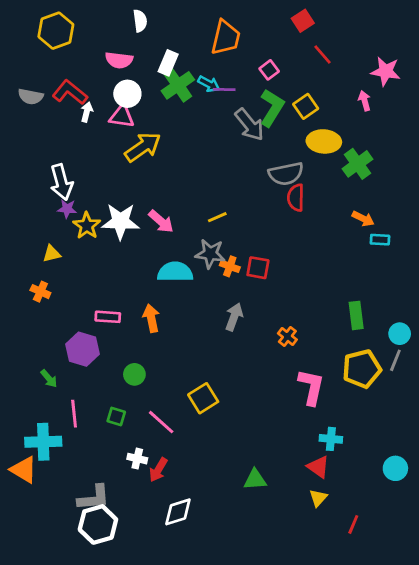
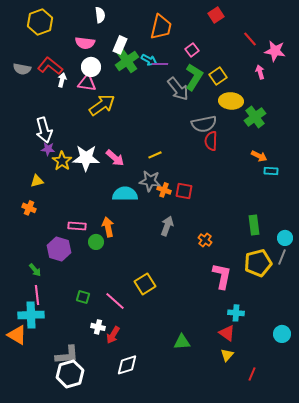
red line: (322, 54) -> (250, 39), moved
green circle: (134, 374) -> (96, 242), moved
pink line: (74, 414) -> (37, 295), moved

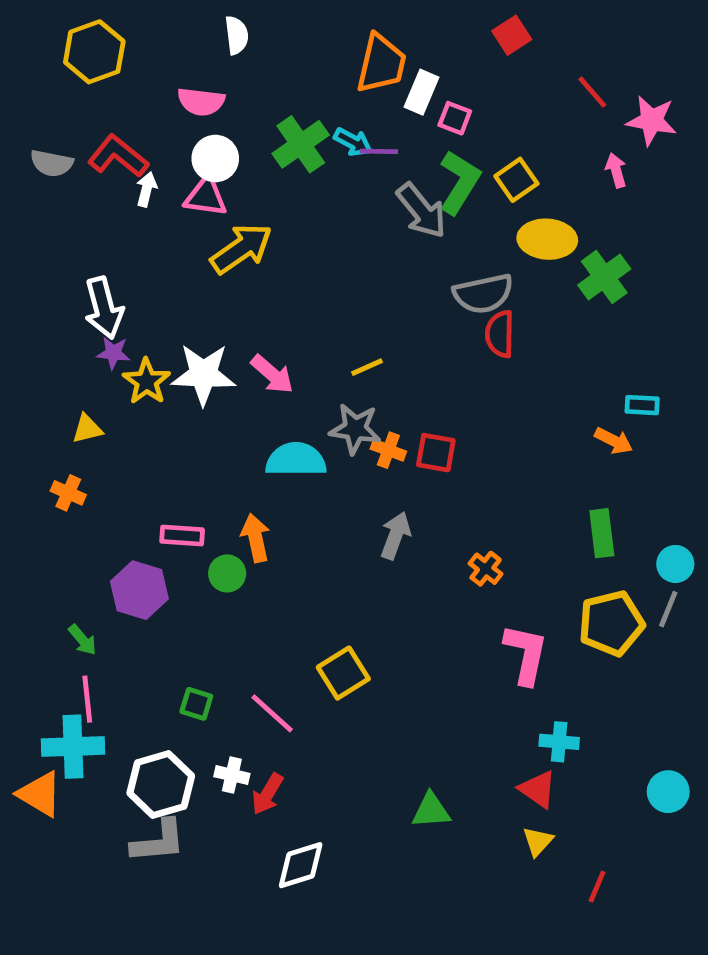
white rectangle: (120, 45) -> (422, 92), moved
pink square: (192, 50) -> (455, 118), turned -32
orange arrow: (259, 156) -> (614, 441), moved
white hexagon: (70, 374) -> (161, 785), moved

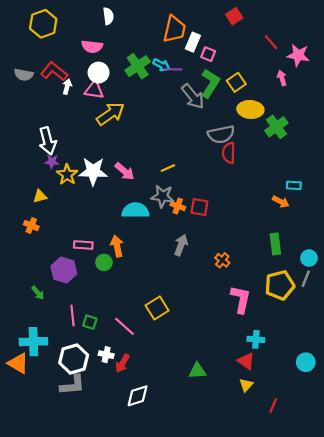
pink line: (87, 699) -> (72, 316), moved

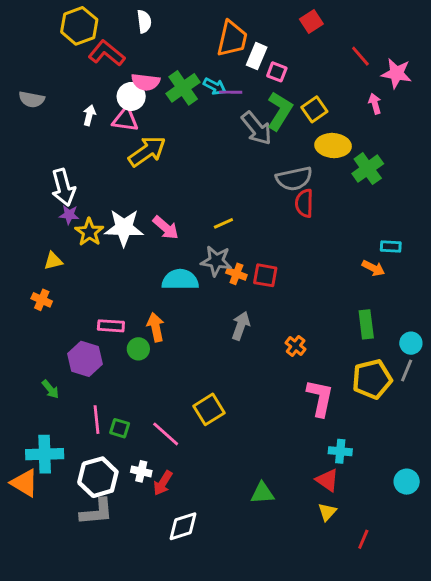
yellow hexagon: (43, 24) -> (79, 26), moved
pink semicircle: (92, 47) -> (146, 82), moved
red L-shape: (54, 71) -> (107, 53), moved

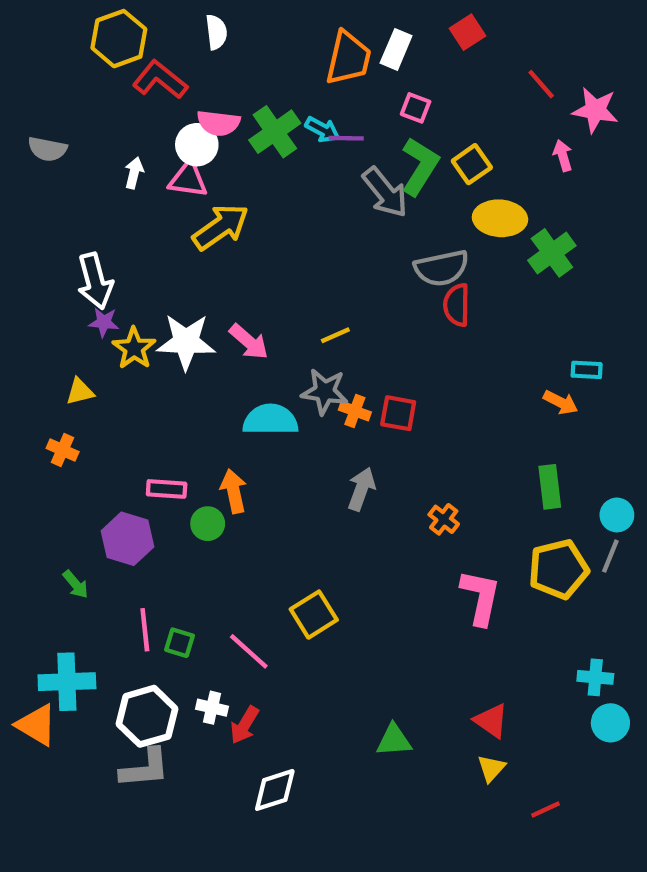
white rectangle: (257, 56) -> (396, 49), moved
cyan cross: (340, 451) -> (595, 677), moved
red line: (363, 539) -> (545, 809), turned 42

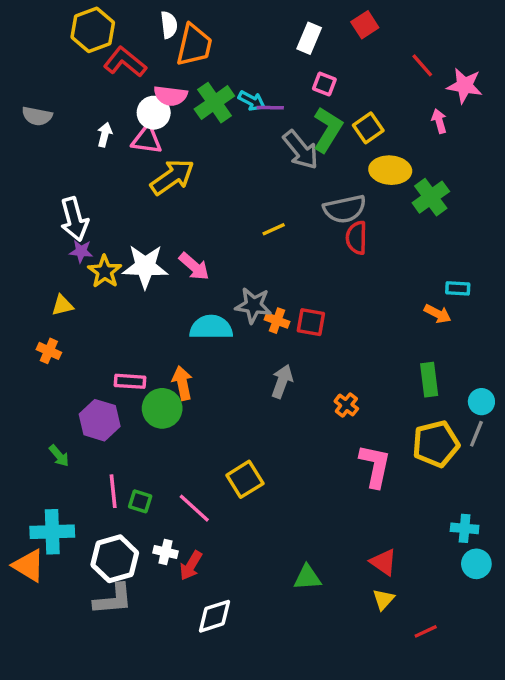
orange trapezoid: (348, 58) -> (194, 45), moved
yellow line: (335, 335) -> (274, 229), moved
green circle: (208, 524) -> (162, 408), size x1.5

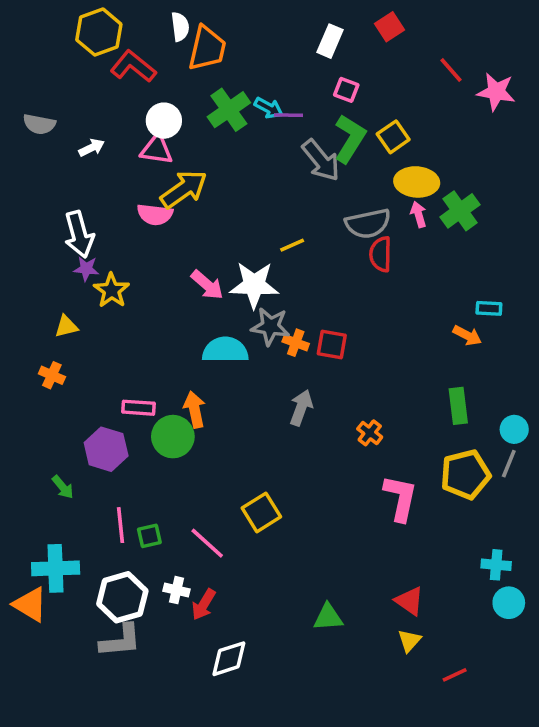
pink semicircle: (171, 96) -> (155, 214), moved
pink arrow: (439, 121) -> (418, 214), moved
white arrow: (105, 135) -> (92, 148), moved, turned 50
white star: (145, 266) -> (254, 285), moved
green square: (140, 501) -> (149, 536), turned -30

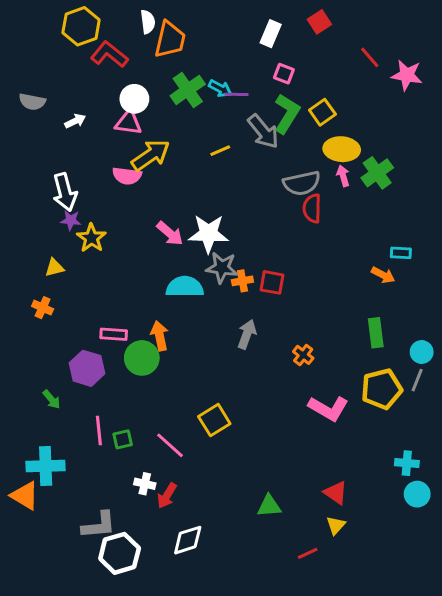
yellow line: (292, 245) -> (220, 151), moved
orange cross: (296, 343) -> (242, 281), turned -30
pink L-shape: (400, 498) -> (328, 408), turned 108
white hexagon: (122, 597) -> (120, 553), moved
red line: (455, 675) -> (308, 553), moved

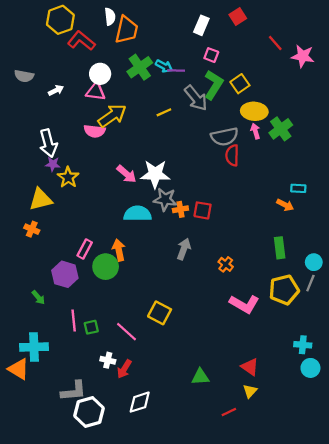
yellow triangle: (54, 268) -> (41, 199), size x1.6
pink rectangle: (114, 334) -> (85, 249), turned -66
yellow square: (214, 420) -> (160, 313), turned -30

